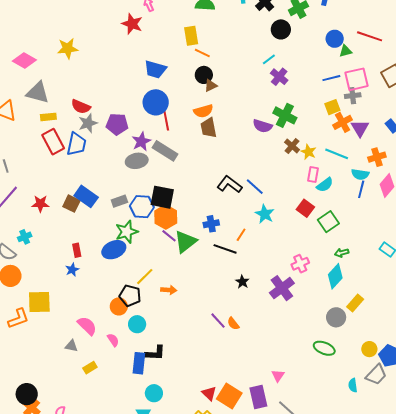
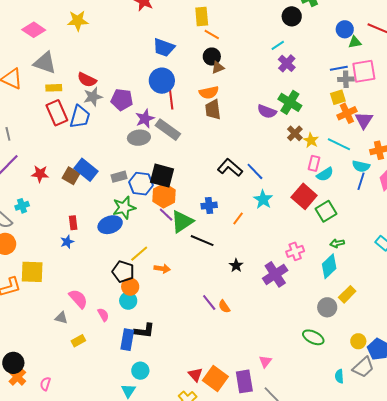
gray cross: (353, 96) -> (346, 79), moved
red square: (305, 208) -> (304, 196), size x1.4
black line: (225, 249) -> (202, 241), moved
orange circle: (119, 306) -> (130, 287), moved

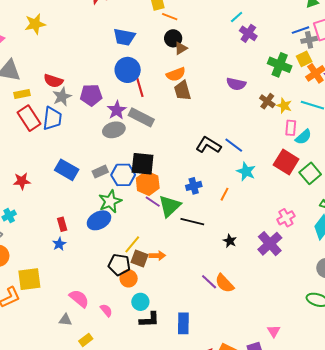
green cross: (290, 102) -> (280, 65), moved
brown square: (71, 176) -> (140, 258), moved
cyan circle: (128, 301) -> (140, 302), moved
orange semicircle: (224, 306) -> (225, 283), size x1.5
blue rectangle: (127, 340) -> (183, 323), moved

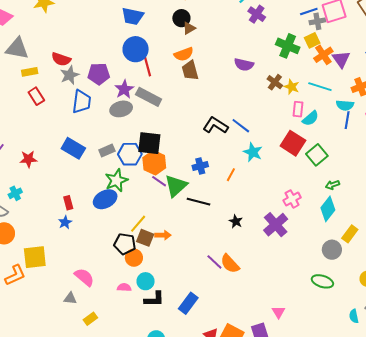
red rectangle: (29, 118) -> (36, 96), size x0.7
blue trapezoid: (52, 118) -> (82, 102), moved
pink semicircle: (106, 310) -> (124, 287), moved, turned -48
blue rectangle: (183, 323) -> (188, 303), turned 35

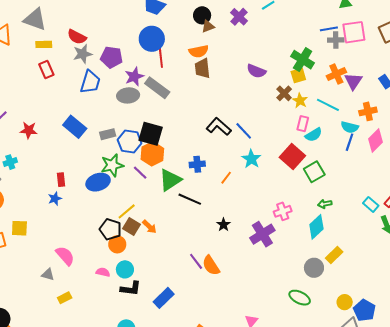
purple cross: (257, 14) -> (239, 17), moved
yellow square: (312, 40) -> (298, 76), moved
purple line: (159, 181) -> (140, 173), moved
orange arrow: (163, 235) -> (149, 227), turned 35
yellow square: (35, 257) -> (19, 228), size x0.7

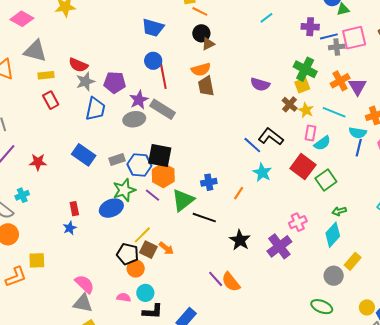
purple cross: (239, 17) -> (310, 27), moved, turned -36
blue circle: (152, 39) -> (153, 61), size x0.7
black L-shape: (219, 127) -> (271, 137), moved
black star: (224, 225) -> (240, 240), size x1.5
gray triangle: (48, 275) -> (83, 303), moved, size x1.5

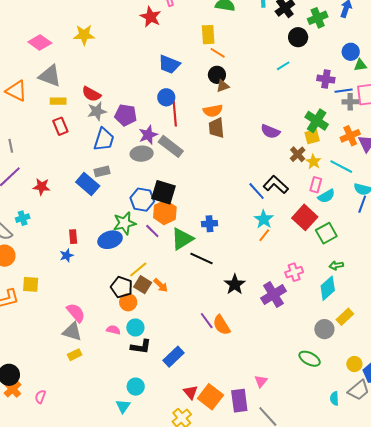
gray rectangle: (117, 160) -> (102, 171), moved
orange line: (239, 193) -> (264, 235), moved

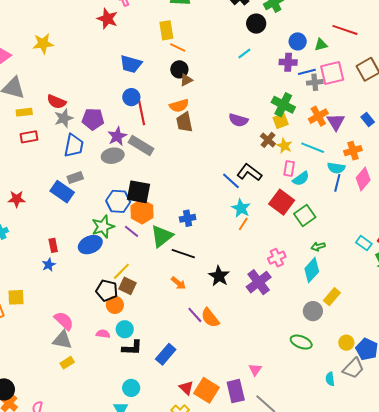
blue circle: (351, 52) -> (298, 41), moved
red rectangle: (60, 126) -> (29, 137), turned -72
orange arrow: (161, 285) -> (178, 283), moved

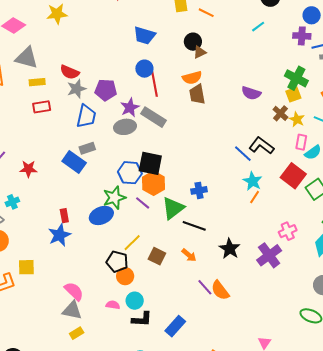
orange line: (178, 47) -> (206, 13), moved
blue star: (49, 265) -> (59, 235), size x1.6
brown square: (127, 286) -> (157, 256), moved

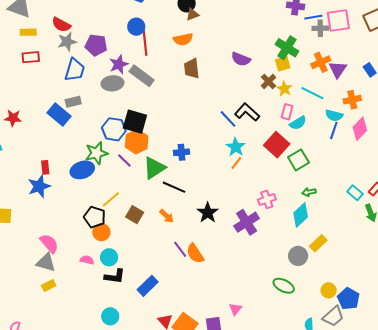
brown trapezoid: (197, 94) -> (192, 68), moved

